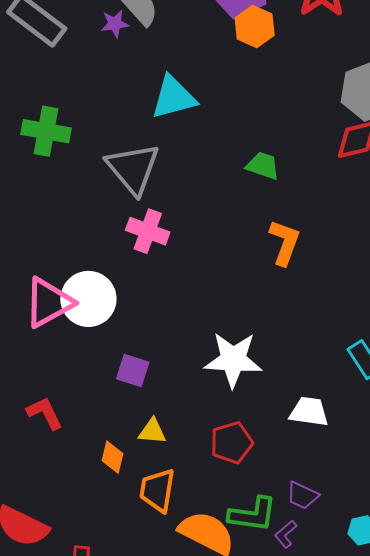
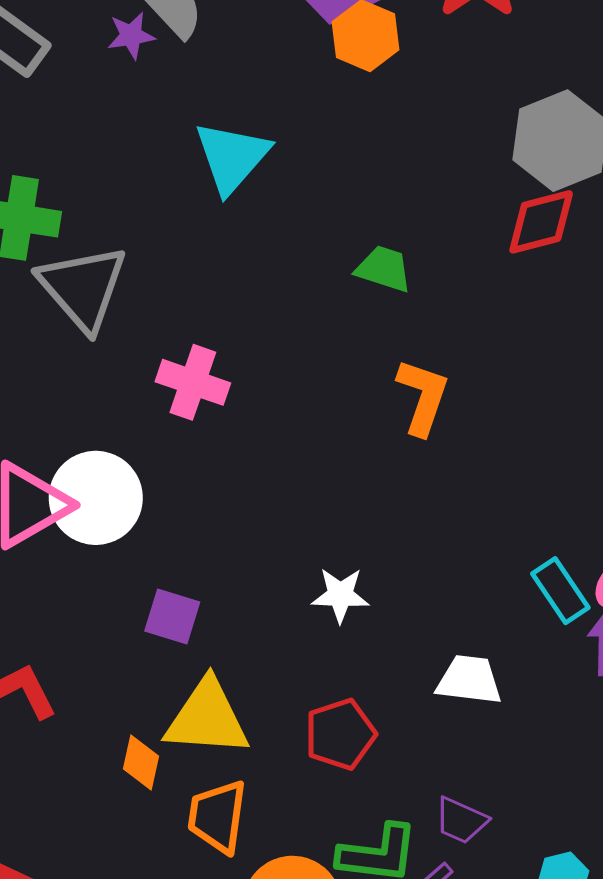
cyan triangle: (174, 97) -> (232, 157), turned -33
gray triangle: (133, 169) -> (83, 288), moved
white star: (233, 360) -> (340, 595), size x0.6
yellow triangle: (152, 431) -> (207, 718), size x1.8

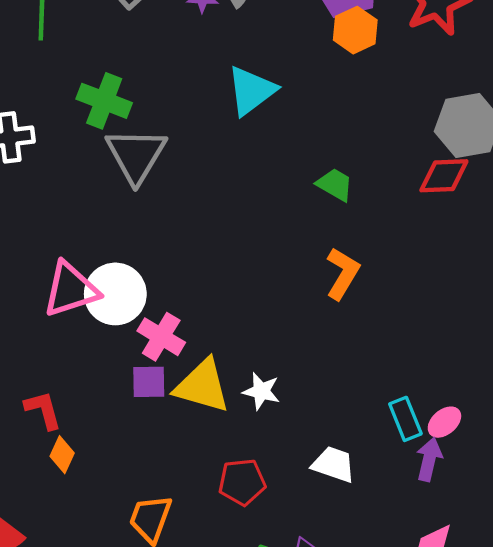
pink cross: (193, 382) -> (161, 337), moved
purple square: (172, 617) -> (149, 382), turned -30
yellow triangle: (207, 718) -> (202, 386), moved
orange diamond: (141, 762) -> (62, 455), moved

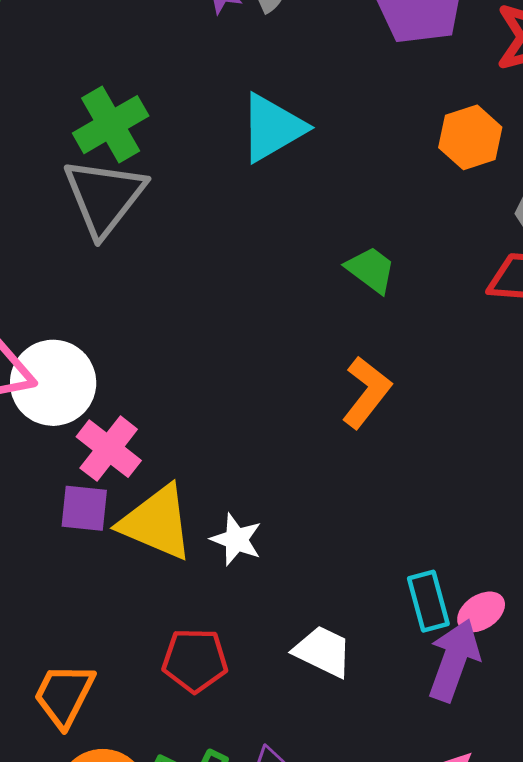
orange hexagon: (355, 30) -> (470, 137), moved
green cross: (104, 101) -> (111, 125), moved, turned 32
purple arrow: (429, 459) -> (454, 660), size x1.4

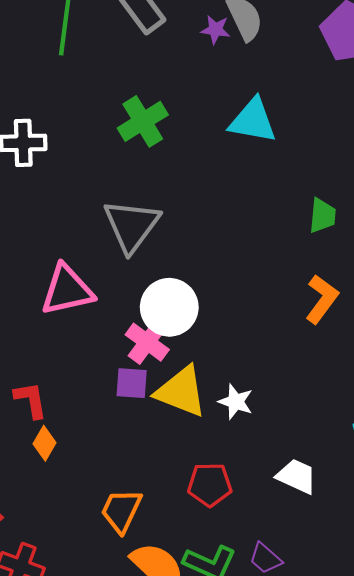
cyan triangle: (272, 128) -> (253, 121), turned 42
gray triangle: (104, 197) -> (132, 226), moved
green trapezoid: (371, 270) -> (322, 216), turned 60
white circle: (53, 383) -> (169, 307), moved

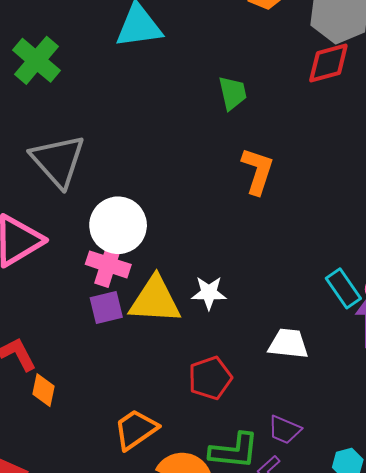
orange trapezoid: (121, 511) -> (136, 429), turned 48

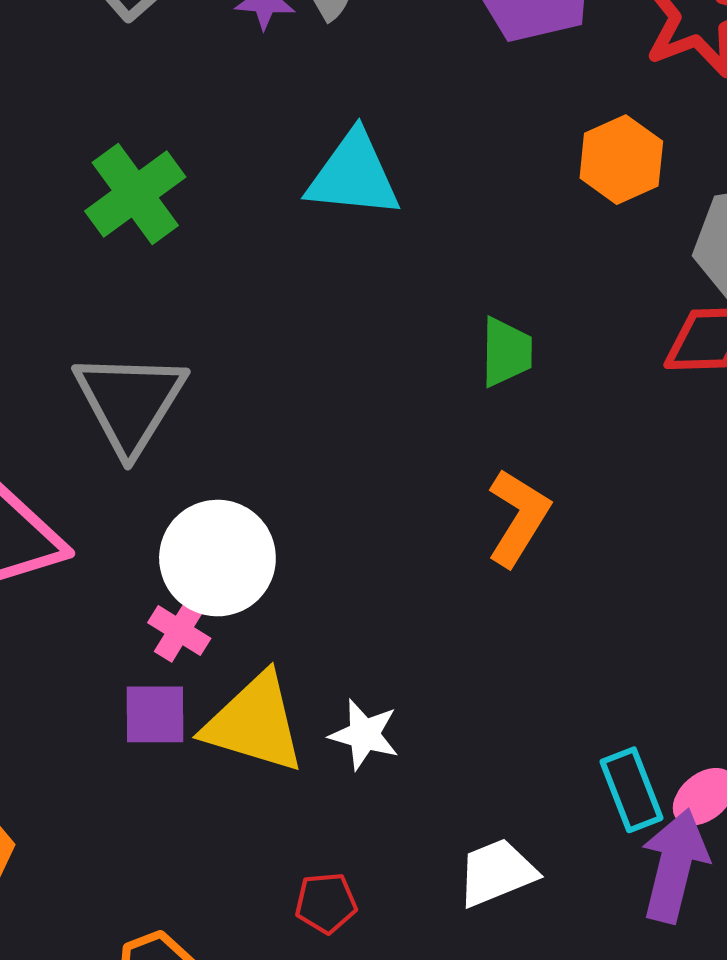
pink cross: (108, 264) -> (179, 631), size x0.7
white trapezoid: (288, 344) -> (497, 873), turned -42
red pentagon: (210, 378) -> (326, 903), size x0.7

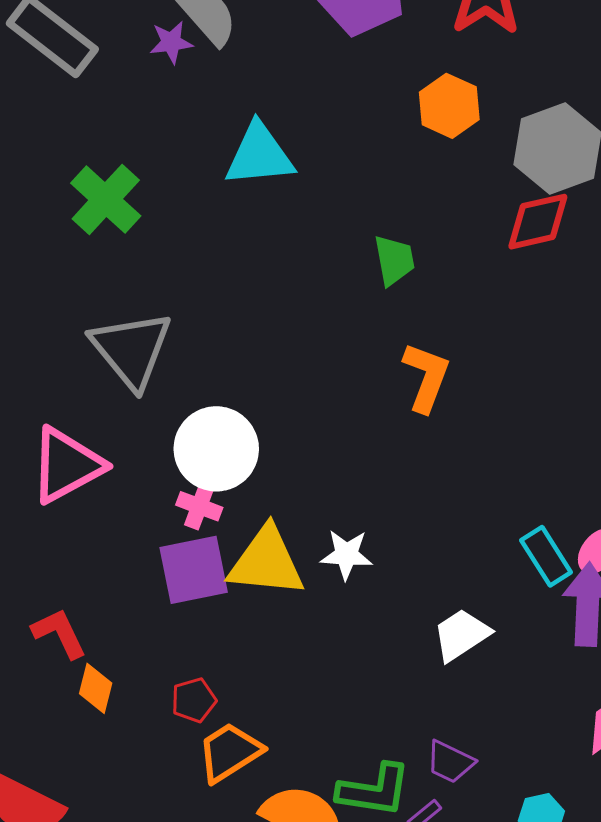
purple square: (155, 714) -> (194, 570), size x1.4
red pentagon: (326, 903) -> (194, 700), moved

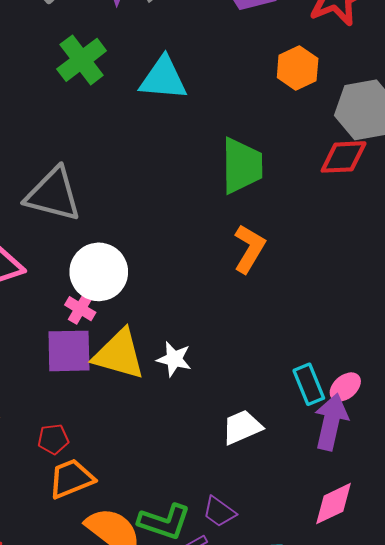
green cross: (106, 200) -> (82, 60), moved
green trapezoid: (394, 260) -> (242, 166), size x1.6
gray triangle: (131, 350) -> (53, 194), turned -46

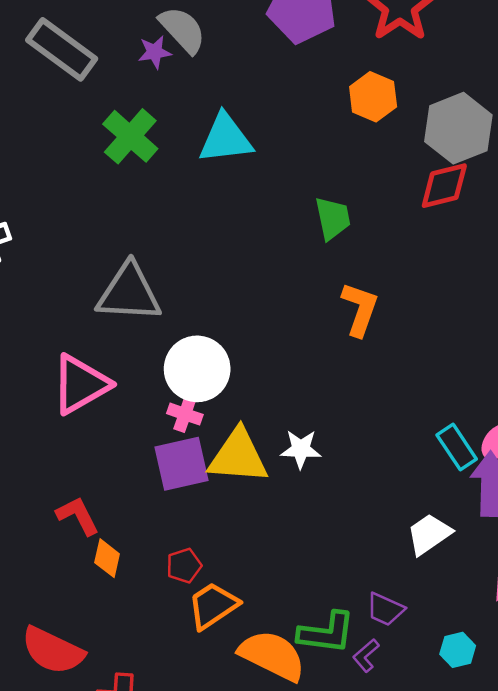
green trapezoid: (242, 166) -> (333, 218), size x0.7
white trapezoid: (242, 427) -> (429, 534), moved

